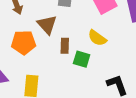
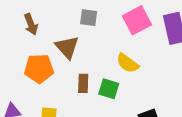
brown rectangle: (65, 46) -> (83, 83), moved

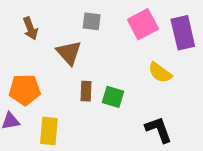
yellow semicircle: (128, 63) -> (160, 73), moved
orange pentagon: (39, 69) -> (25, 90), moved

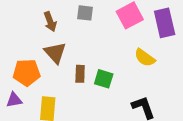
brown arrow: (30, 28) -> (50, 22), moved
brown triangle: (69, 53) -> (55, 53), moved

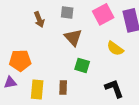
brown triangle: (55, 53) -> (73, 37), moved
brown rectangle: (80, 74) -> (63, 87), moved

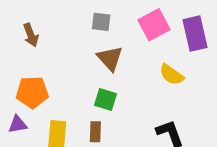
brown arrow: (39, 19) -> (31, 35), moved
green square: (82, 65) -> (106, 100), moved

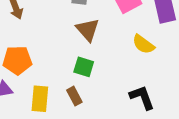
brown rectangle: (95, 132) -> (74, 96), turned -30

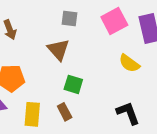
brown triangle: (88, 30) -> (58, 50), moved

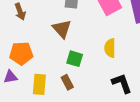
yellow semicircle: (129, 63) -> (110, 48), moved, turned 54

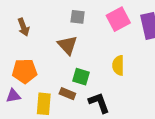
brown rectangle: (67, 82) -> (67, 94), moved, turned -40
black L-shape: (122, 83) -> (99, 103), moved

